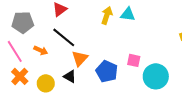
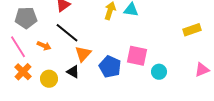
pink square: (134, 60) -> (137, 56), size x1.5
cyan circle: (156, 76) -> (159, 72), size x0.6

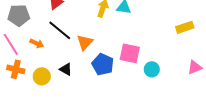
orange triangle: (83, 54) -> (85, 42), moved
orange cross: (23, 72) -> (16, 69), turned -30

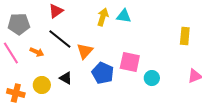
yellow rectangle: (185, 27) -> (185, 36), turned -66
orange cross: (16, 69) -> (16, 93), moved

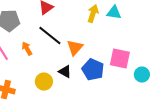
orange arrow: (37, 52) -> (27, 49), turned -144
black triangle: (66, 78) -> (65, 72), moved
yellow circle: (42, 85) -> (44, 82), moved

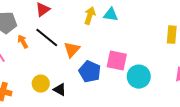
orange arrow: (27, 49) -> (23, 42), moved
black triangle: (65, 72) -> (60, 90), moved
cyan circle: (142, 75) -> (139, 77), size x1.5

